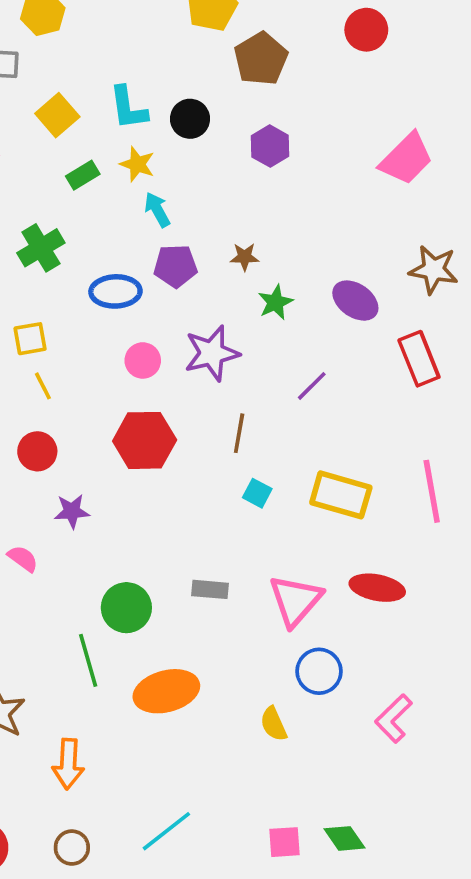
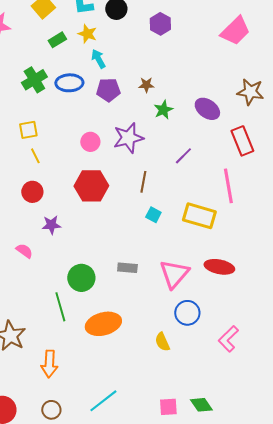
blue ellipse: (115, 291) -> (69, 83), moved
pink line: (432, 491) -> (228, 186), moved

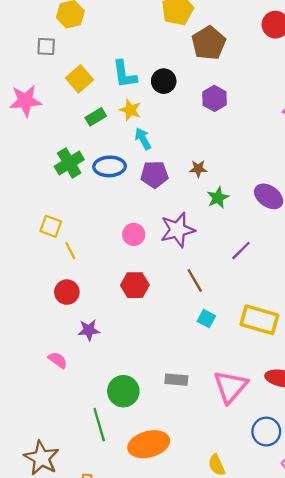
yellow square: (28, 130) -> (51, 226), moved, turned 30
brown line: (143, 182) -> (195, 281), turned -40
red hexagon: (91, 186) -> (135, 285), size x0.7
blue circle: (187, 313) -> (266, 432), moved

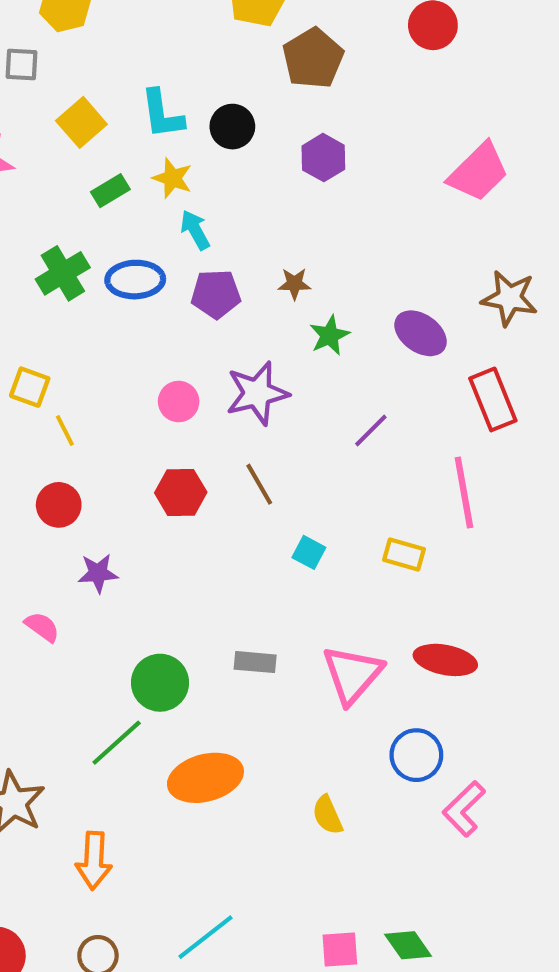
brown line: (195, 281) -> (259, 484), moved
yellow rectangle: (259, 320) -> (404, 555), size x0.6
green line: (99, 425) -> (117, 743), turned 64

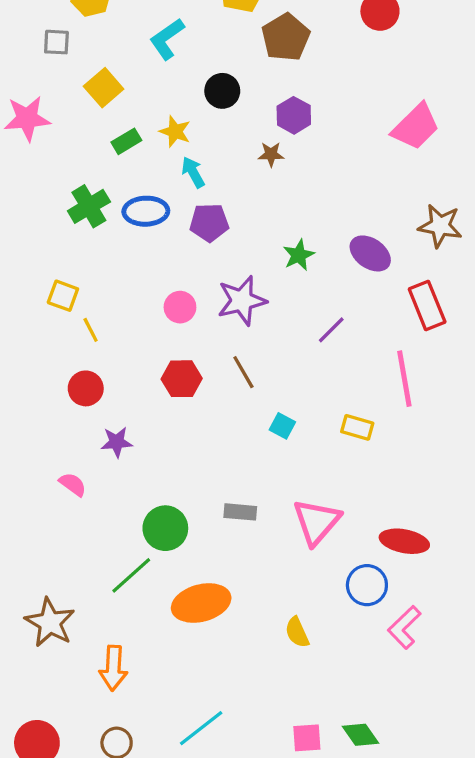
cyan L-shape: (162, 114) -> (167, 39), moved, turned 63
brown star: (294, 284) -> (271, 154), moved
red ellipse: (445, 660) -> (404, 541), moved

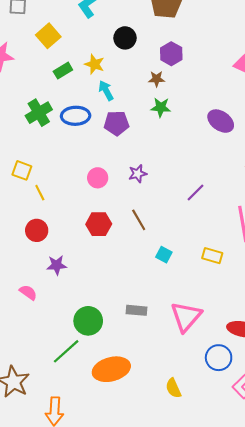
purple ellipse: (370, 253) -> (221, 121), moved
green star: (299, 255) -> (161, 107), moved, turned 30
purple star: (242, 301) -> (138, 174), size x0.6

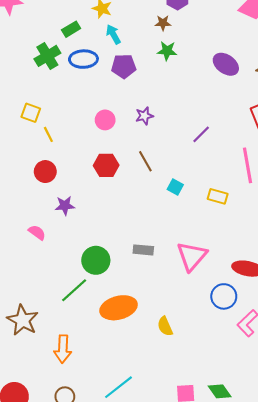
green rectangle: (63, 71) -> (71, 29), moved
cyan square: (164, 255) -> (175, 187), moved
yellow semicircle: (173, 388) -> (165, 326), moved

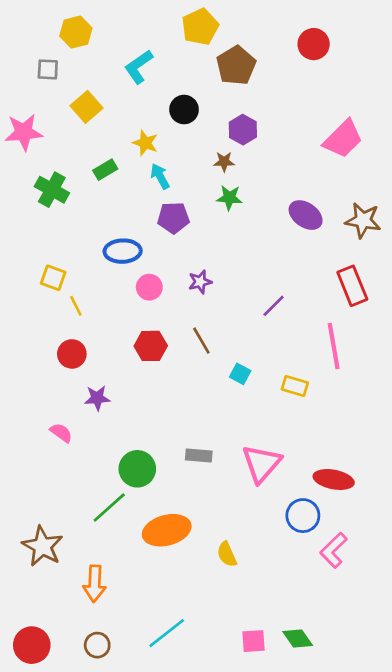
green cross: (47, 56) -> (52, 190), moved, turned -30
blue ellipse: (83, 59) -> (123, 251), moved

